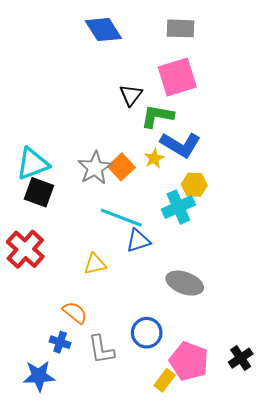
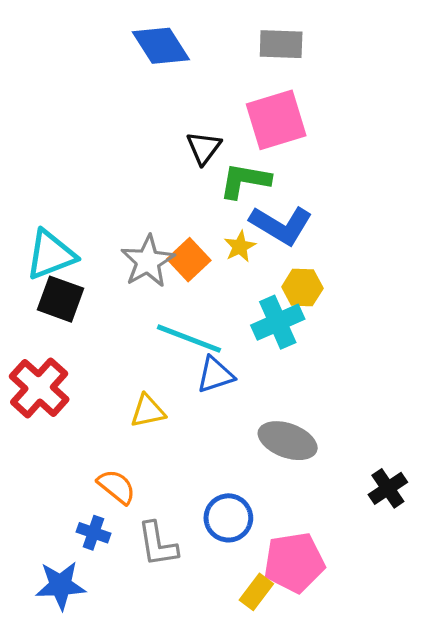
black cross: (241, 358) -> (388, 488), moved
pink pentagon: (189, 361) -> (294, 562), turned -30

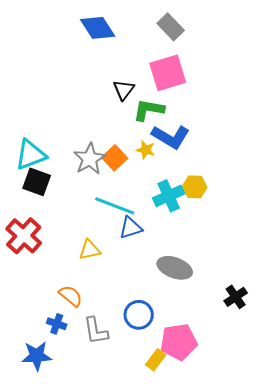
gray rectangle: (281, 44) -> (171, 27), turned 44
yellow star: (240, 246) -> (146, 150), turned -30
yellow hexagon: (302, 288) -> (195, 187), moved

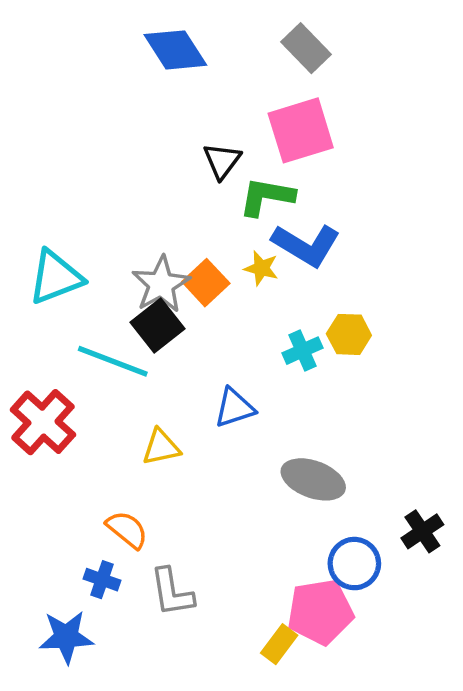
black square: (37, 182) -> (157, 326), moved, turned 32
cyan cross: (169, 196) -> (302, 351), size x0.7
cyan line: (115, 206) -> (113, 361), moved
blue circle: (139, 315) -> (354, 564), moved

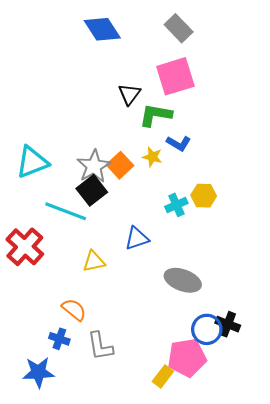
blue L-shape: (306, 245) -> (179, 143), size x0.6
black cross: (422, 531) -> (228, 324), moved, turned -35

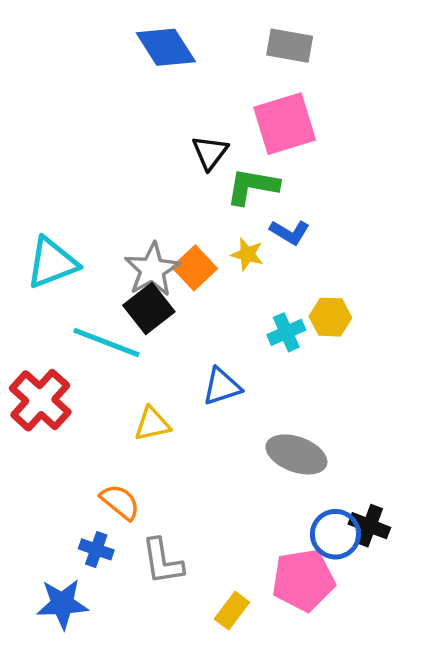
gray rectangle: (179, 28) -> (290, 46), turned -36
yellow rectangle: (163, 376) -> (232, 611), moved

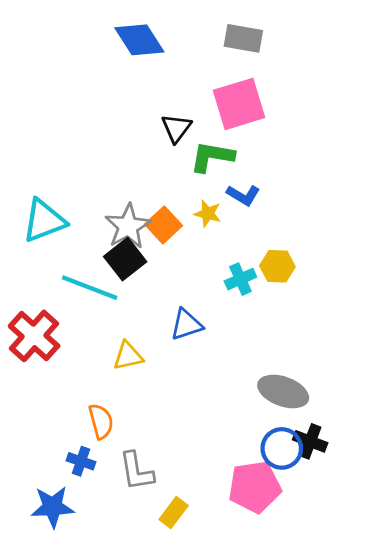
gray ellipse: (296, 454) -> (283, 391), moved
orange semicircle: (120, 502) -> (101, 421), turned 36
yellow rectangle: (232, 611) -> (174, 512), moved

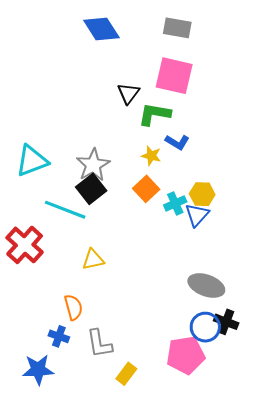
pink square: (239, 104) -> (174, 76), turned 30
orange square: (164, 225) -> (146, 189), moved
blue triangle: (186, 325) -> (197, 215), moved, turned -30

